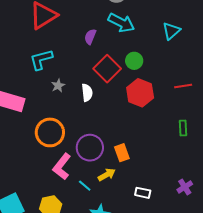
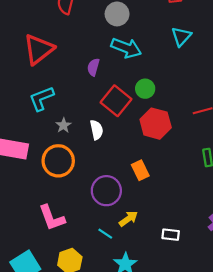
cyan triangle: (171, 31) -> (181, 36), moved
orange circle: (50, 132) -> (58, 161), moved
orange rectangle: (122, 153) -> (140, 170), moved
pink L-shape: (62, 167) -> (52, 218), moved, turned -52

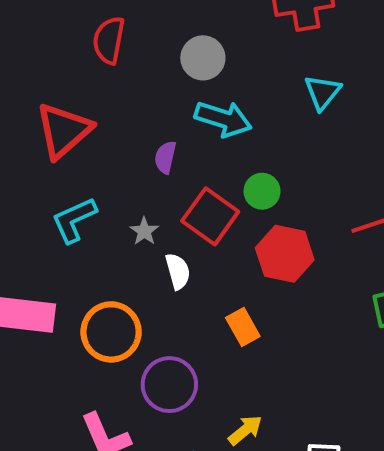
gray star: (63, 125) -> (144, 231), moved
orange rectangle: (140, 170) -> (243, 327), moved
purple circle: (106, 191) -> (169, 385), moved

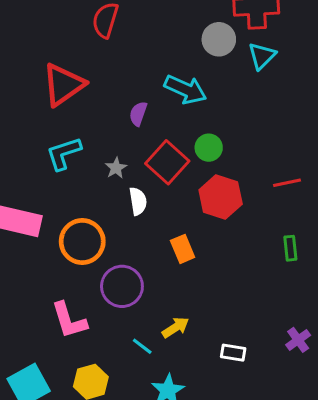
gray circle: (203, 58) -> (219, 39), moved
cyan triangle: (322, 92) -> (262, 56), moved

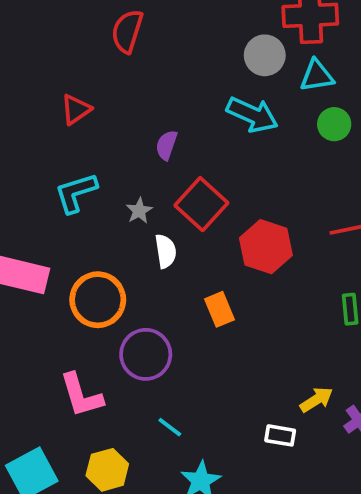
cyan triangle: (262, 56) -> (317, 76), turned 36
red triangle: (63, 85) -> (76, 109), size x0.6
cyan arrow: (185, 89) -> (252, 115), moved
green circle: (209, 148) -> (334, 124), moved
yellow arrow: (176, 327) -> (316, 400), moved

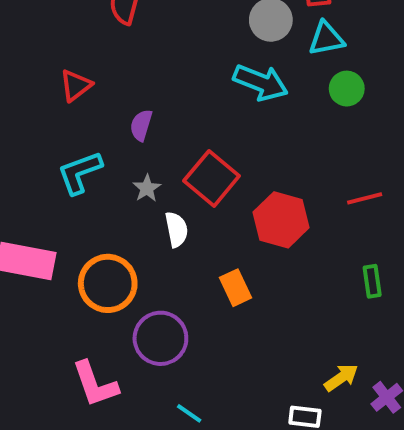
purple semicircle: (167, 145) -> (141, 125), moved

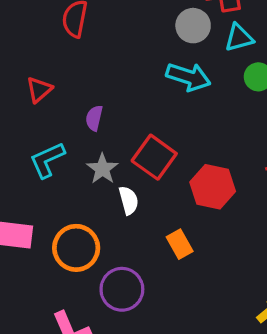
gray star: (147, 188) -> (102, 169), size x1.4

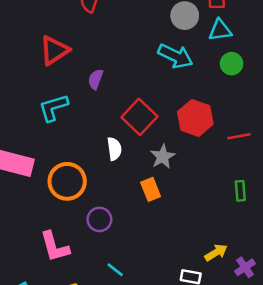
red triangle: (39, 90) -> (54, 50), size x1.4
gray star: (102, 169) -> (163, 157), moved
red hexagon: (213, 187) -> (195, 118), moved
purple circle: (122, 289) -> (99, 219), size x0.7

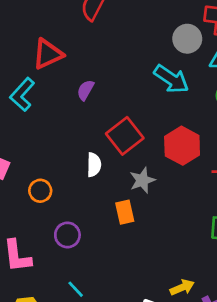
cyan L-shape: (53, 108) -> (22, 94), moved, turned -40
orange circle: (67, 181) -> (40, 191), size x0.6

